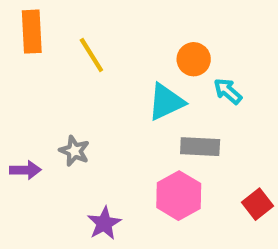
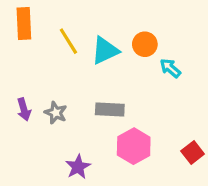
cyan triangle: (166, 102) -> (105, 51), moved
gray rectangle: (200, 147) -> (110, 110), moved
purple arrow: (25, 170) -> (24, 110), moved, turned 75

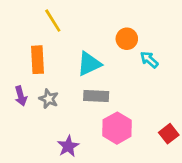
orange rectangle: (24, 24) -> (37, 60), moved
yellow line: (68, 41) -> (53, 21), moved
cyan triangle: (105, 51) -> (89, 64), moved

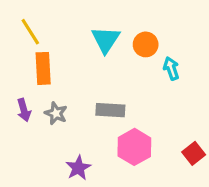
yellow line: (53, 21) -> (30, 32), moved
cyan arrow: (149, 60) -> (171, 68), turned 30
cyan triangle: (89, 64) -> (106, 40), moved, turned -32

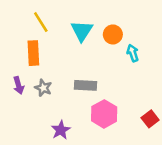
yellow line: (30, 32) -> (41, 22), moved

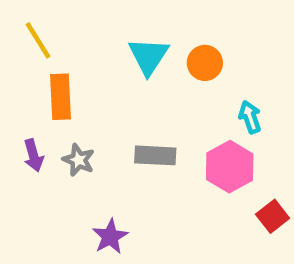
yellow line: (41, 22) -> (38, 40), moved
cyan arrow: (133, 53) -> (250, 117), moved
pink hexagon: (104, 114) -> (230, 167), moved

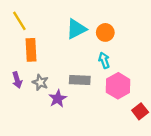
cyan triangle: (148, 56) -> (76, 29), turned 30
cyan arrow: (250, 117) -> (104, 60), moved
purple star: (110, 237) -> (58, 99), moved

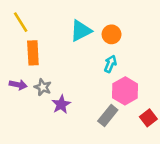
cyan arrow: (104, 60) -> (110, 64), turned 42
purple arrow: (17, 80) -> (18, 85), turned -63
gray rectangle: (80, 80) -> (108, 115), moved, turned -54

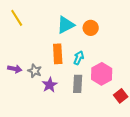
orange rectangle: (33, 53) -> (58, 54), moved
cyan arrow: (110, 64) -> (79, 58), moved
gray rectangle: (108, 115) -> (78, 84), moved, turned -36

